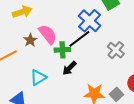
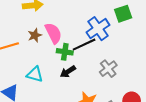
gray cross: (116, 50) -> (108, 69), moved
cyan triangle: (38, 78) -> (35, 74), turned 36

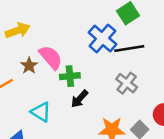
black line: (84, 45) -> (129, 49), moved, turned 30
cyan triangle: (35, 74) -> (41, 112), turned 30

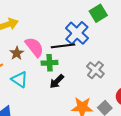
black line: (129, 49) -> (63, 46), moved
cyan triangle: (41, 112) -> (20, 79), moved

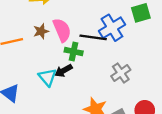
cyan triangle: (20, 79) -> (47, 77), moved
black arrow: (57, 81) -> (64, 71), moved

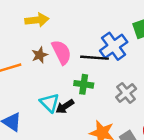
green cross: (74, 52) -> (84, 84), moved
black arrow: (64, 71) -> (65, 106), moved

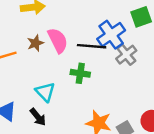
gray cross: (126, 93) -> (126, 55), moved
black arrow: (65, 106) -> (38, 117), moved, turned -96

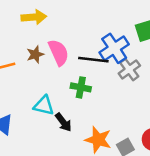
cyan triangle: (45, 92) -> (44, 106), turned -35
black arrow: (38, 117) -> (63, 122), moved

